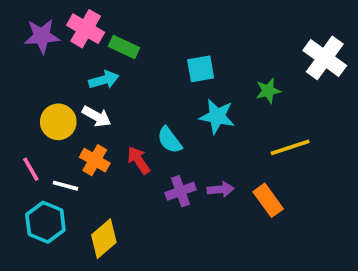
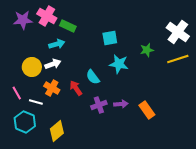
white arrow: (97, 116) -> (53, 64), turned -49
yellow line: (290, 147) -> (178, 59), moved

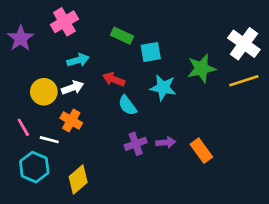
pink cross: (47, 16) -> (64, 22), turned 30
purple star: (23, 20) -> (21, 38), moved, turned -30
green rectangle: (68, 26) -> (122, 36), moved
green star: (147, 50) -> (201, 68), size x1.5
red arrow: (76, 88) -> (114, 79), moved, turned -35

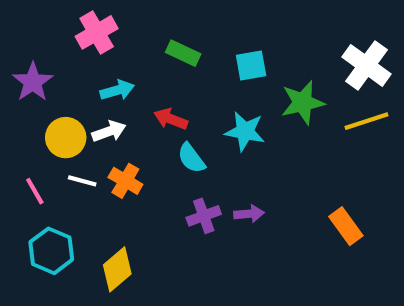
purple star: (21, 38) -> (33, 82), moved
cyan square: (151, 52) -> (251, 65), moved
orange cross: (71, 120) -> (125, 181), moved
white line: (49, 140) -> (82, 181), moved
orange rectangle: (201, 151) -> (346, 226), moved

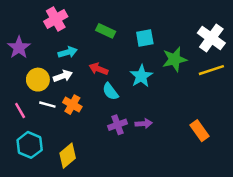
cyan star: (245, 131) -> (141, 76), turned 30

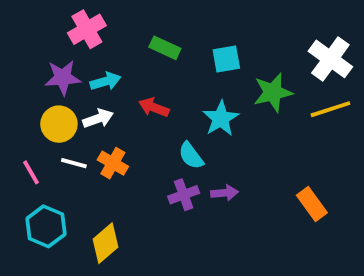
purple star: (19, 48) -> (63, 78), moved, turned 30
cyan semicircle: (110, 91) -> (191, 156), moved

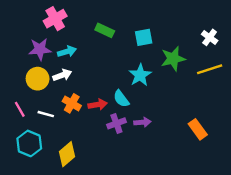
white cross: (330, 59) -> (210, 37), size x0.6
red arrow: (154, 107) -> (98, 105), moved, turned 150
white line: (74, 163) -> (46, 114), moved

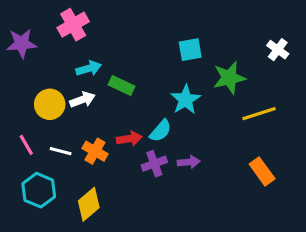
green rectangle: (105, 30) -> (122, 86), moved
purple star: (40, 49) -> (22, 43), moved
yellow line: (210, 69) -> (259, 114), moved
cyan semicircle: (121, 99) -> (161, 131), turned -102
orange cross: (72, 103) -> (95, 151), moved

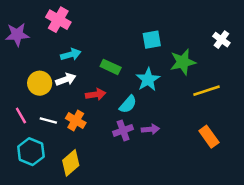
pink cross: (73, 25) -> (58, 20), turned -30
green rectangle: (122, 86) -> (111, 67), moved
red arrow: (129, 139) -> (96, 94), moved

